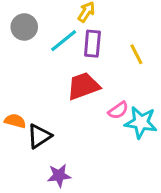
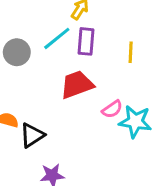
gray circle: (24, 27) -> (17, 52), moved
yellow line: (136, 54) -> (131, 52), turned 30

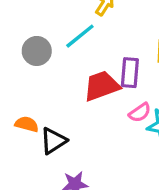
purple rectangle: (86, 41) -> (130, 73), moved

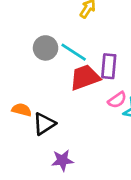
cyan line: (80, 36) -> (74, 52), moved, turned 72
gray circle: (37, 51) -> (46, 48), moved

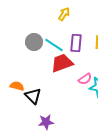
purple rectangle: (109, 66) -> (76, 43), moved
black triangle: (44, 124) -> (33, 96), turned -42

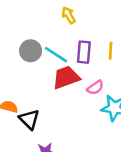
yellow arrow: (64, 14) -> (69, 15), turned -64
pink semicircle: (85, 79) -> (95, 88), moved

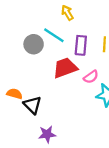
cyan line: (56, 55) -> (54, 35), moved

